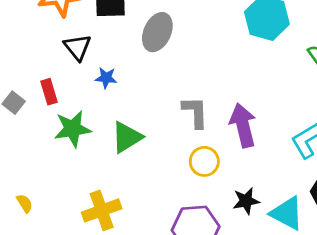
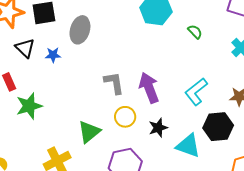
blue star: (106, 78) -> (53, 55), moved
green triangle: (127, 137) -> (89, 132), moved
black star: (246, 201) -> (158, 128), moved

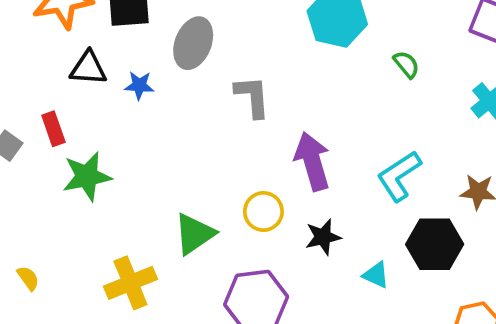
black triangle: (25, 48) -> (88, 68), turned -45
gray L-shape: (114, 83) -> (252, 97), moved
cyan triangle: (188, 146) -> (376, 275), size x0.6

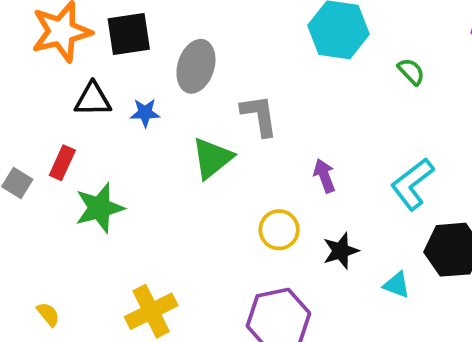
red rectangle: (53, 129) -> (62, 163), turned 48
purple arrow: (312, 161) -> (324, 176), size x0.6
green triangle: (194, 234) -> (212, 158), moved

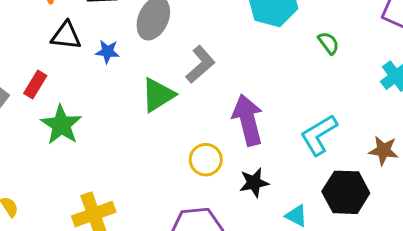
gray L-shape: (259, 115) -> (200, 65), turned 51
purple arrow: (324, 176) -> (248, 120), size x1.8
green star: (99, 208) -> (61, 125), turned -30

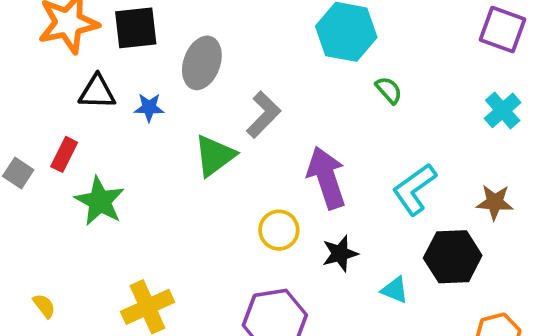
green semicircle: (329, 43) -> (389, 90), moved

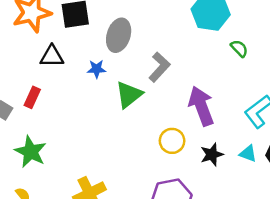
blue star: (149, 108) -> (97, 69), moved
green star: (100, 201) -> (31, 152), moved
cyan triangle: (395, 290) -> (248, 154), moved

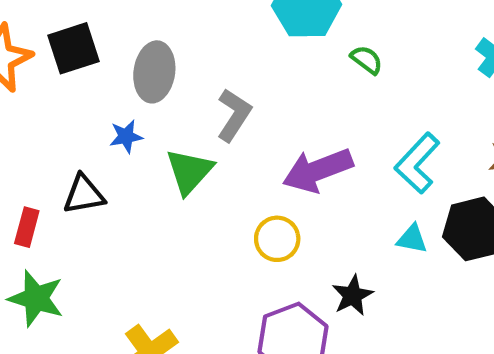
black triangle: (52, 56) -> (84, 194), moved
red rectangle: (32, 97) -> (27, 227), moved
purple arrow: (201, 106) -> (318, 170), turned -81
black star: (212, 154) -> (353, 295), moved

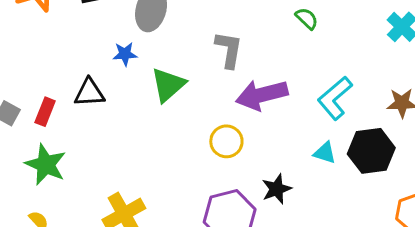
gray L-shape: (234, 115) -> (229, 50), moved, turned -30

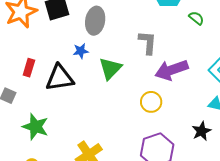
black triangle: (89, 93) -> (60, 78), size x1.4
red rectangle: (45, 112) -> (29, 68), moved
black star: (277, 189) -> (202, 131), moved

